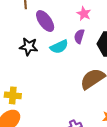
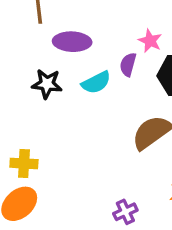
pink star: (84, 14) -> (150, 41), moved
purple ellipse: (45, 21) -> (72, 42), turned -50

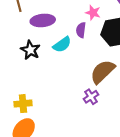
black star: (47, 84) -> (30, 50), turned 30
purple cross: (125, 212) -> (91, 97), moved

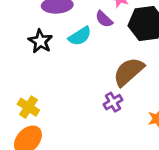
purple semicircle: (81, 30) -> (104, 19), turned -56
yellow cross: (23, 104) -> (28, 107), turned 35

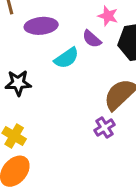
black star: (40, 41) -> (18, 83), moved, turned -30

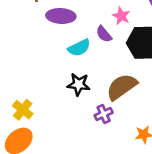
black star: (18, 83) -> (79, 84), moved

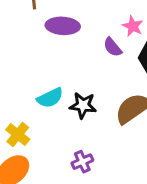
cyan semicircle: (79, 48) -> (50, 98), moved
purple cross: (104, 114) -> (82, 162), moved

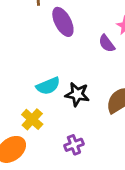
purple ellipse: (63, 26) -> (63, 22), turned 56
yellow cross: (18, 134) -> (32, 119), moved

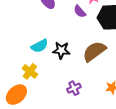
purple cross: (74, 145) -> (74, 88), moved

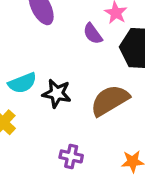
purple cross: (74, 88) -> (71, 156), turned 32

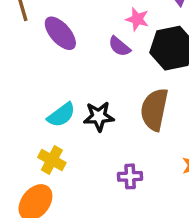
brown semicircle: (110, 100) -> (154, 109), turned -33

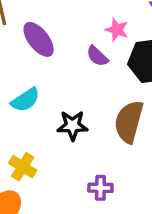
cyan semicircle: (61, 115) -> (25, 100), moved

